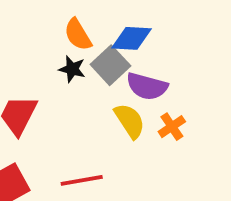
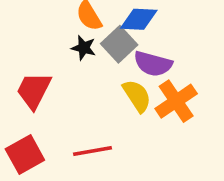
orange cross: (172, 127) -> (176, 101), size x1.6

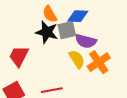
gray square: (119, 44) -> (67, 30), turned 30
black star: (84, 48) -> (47, 32), size x1.6

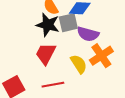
red trapezoid: (19, 56) -> (46, 54), moved
yellow semicircle: (77, 59) -> (79, 64), moved

